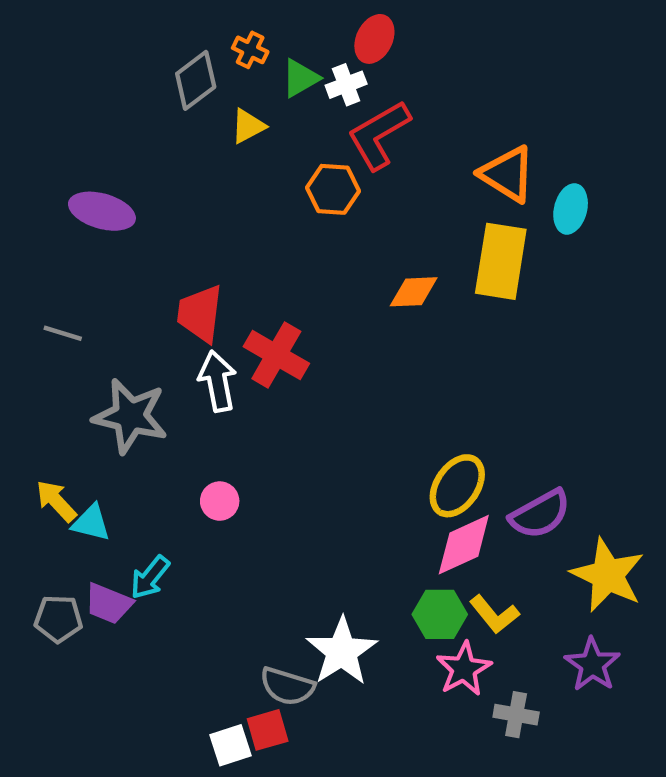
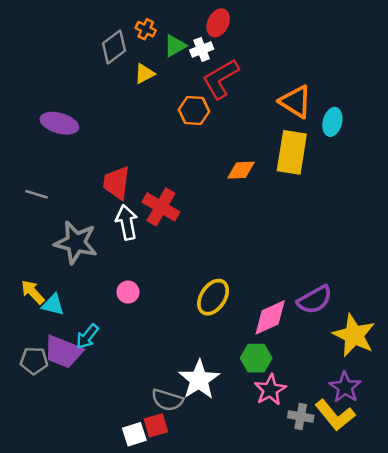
yellow ellipse: (457, 486) -> (213, 297), moved
purple trapezoid: (109, 603) -> (63, 352), size x1.4
yellow L-shape: (494, 614) -> (335, 415), moved, size x1.4

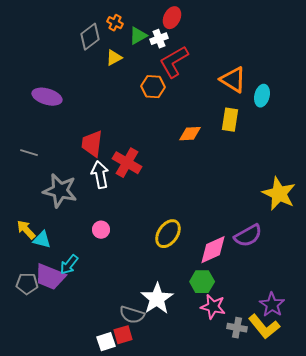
yellow rectangle: (292, 152) -> (230, 120), size x0.7
yellow star: (354, 335) -> (279, 194), moved
pink star: (270, 390) -> (213, 307), turned -30

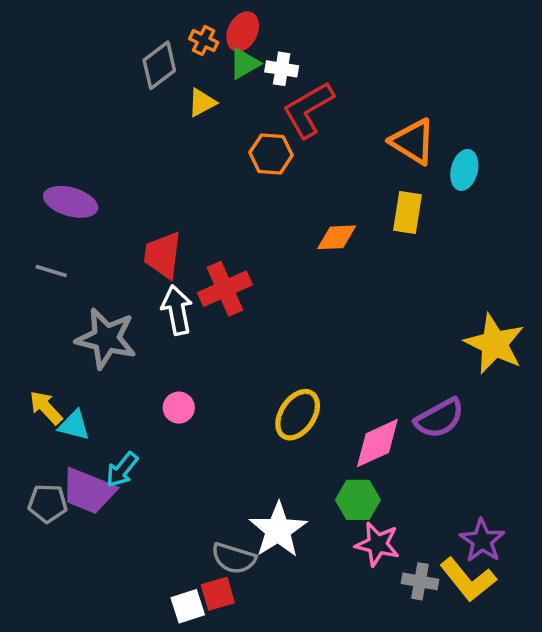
red ellipse: (172, 18) -> (243, 32), moved
white cross: (159, 39) -> (282, 69), turned 30
purple ellipse: (47, 97) -> (71, 202), moved
red cross: (127, 163) -> (225, 289), turned 36

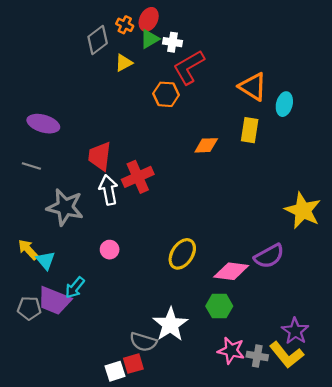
cyan triangle: (74, 425) -> (45, 260), turned 36
pink diamond: (377, 443) -> (231, 271), turned 32
pink star: (377, 544) -> (231, 351), moved

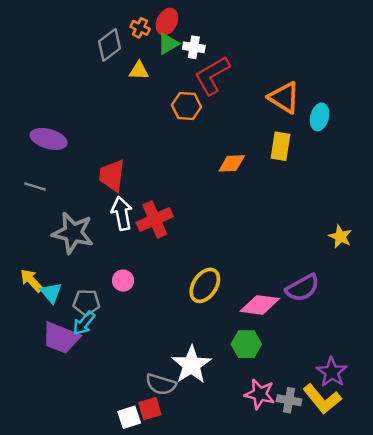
yellow triangle: (124, 63) -> (139, 71), turned 30
red cross: (138, 177) -> (155, 219), moved
yellow star: (303, 210) -> (340, 237), size x0.6
gray pentagon: (29, 308) -> (86, 303), moved

